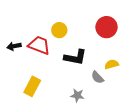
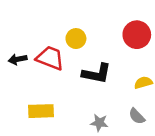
gray semicircle: (97, 77) -> (137, 116), moved
yellow rectangle: (32, 86) -> (41, 111), turned 60

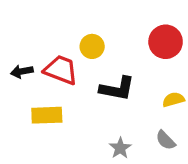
yellow rectangle: (41, 111) -> (47, 115), moved
gray star: (99, 123) -> (120, 148), turned 30

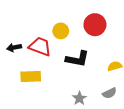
red circle: (166, 42) -> (95, 25), moved
gray semicircle: (166, 140) -> (109, 93), turned -72

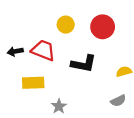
yellow circle: (61, 31) -> (66, 25), moved
gray star: (79, 98) -> (59, 106), moved

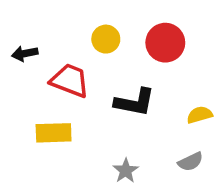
black arrow: (15, 51) -> (25, 53), moved
gray star: (59, 106) -> (126, 171), moved

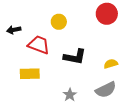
red circle: (165, 43) -> (107, 14), moved
gray semicircle: (191, 162) -> (106, 90), size x1.5

